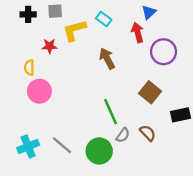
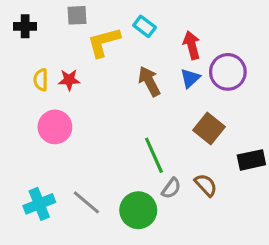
blue triangle: (149, 12) -> (190, 78), moved
black cross: (28, 14) -> (25, 26), moved
red star: (50, 46) -> (69, 80), moved
yellow semicircle: (29, 67) -> (41, 80), moved

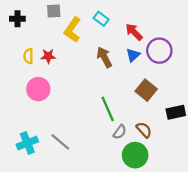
yellow L-shape: (104, 42) -> (72, 30), turned -40
red arrow: (192, 45) -> (134, 32), turned -30
green circle: (138, 210) -> (135, 155), moved

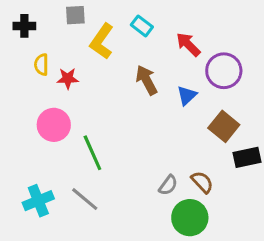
blue triangle: (133, 55) -> (187, 95), moved
yellow semicircle: (28, 56) -> (41, 65), moved
brown square: (146, 90) -> (224, 126), moved
green line: (108, 109) -> (92, 153), moved

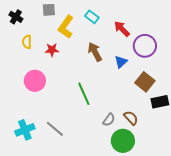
black cross: (24, 26) -> (16, 17), turned 32
red star: (68, 78) -> (52, 50), moved
green line: (92, 153) -> (84, 94), moved

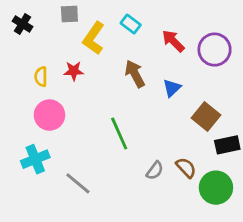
yellow semicircle: (27, 42) -> (41, 77), moved
purple circle: (145, 46) -> (215, 50), moved
cyan cross: (25, 130) -> (35, 159), moved
green circle: (123, 141) -> (216, 188), moved

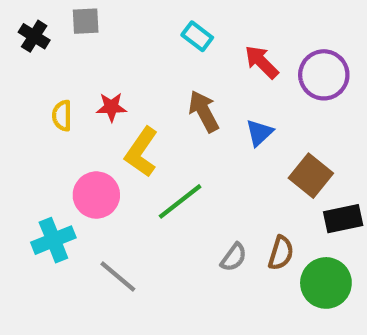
gray square: (69, 14) -> (86, 21), moved
yellow L-shape: (94, 38) -> (141, 152), moved
pink circle: (49, 115) -> (96, 195), moved
green line: (119, 134) -> (180, 201), turned 76
brown semicircle: (186, 168) -> (281, 253), turned 60

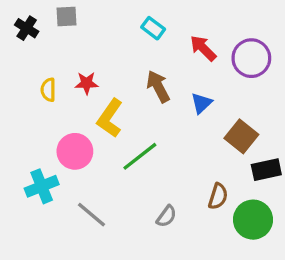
gray semicircle: (234, 257) -> (166, 216), moved

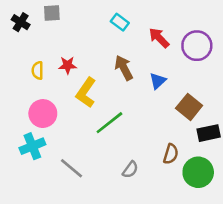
pink circle: (75, 151) -> (43, 114), moved

